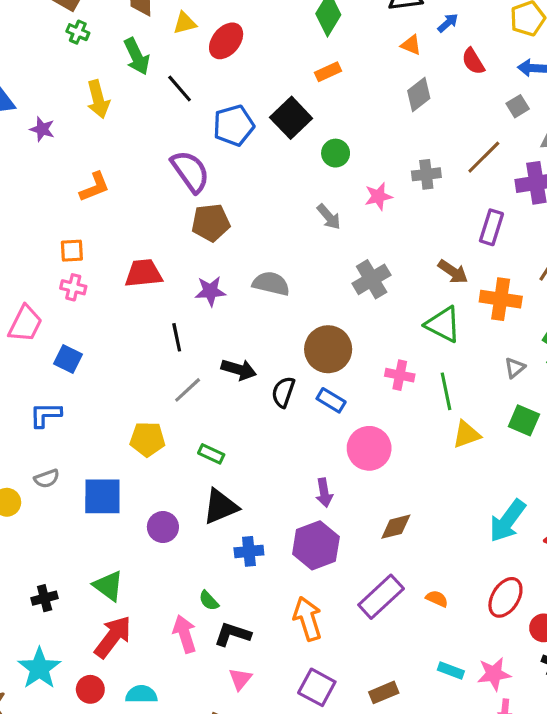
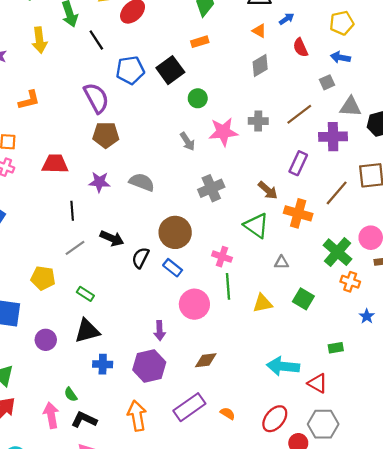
pink star: (378, 196) -> (223, 132), size x1.5
gray triangle: (515, 368) -> (281, 262), moved, turned 32
green line: (446, 391) -> (228, 286), moved
cyan arrow: (507, 521) -> (283, 366), turned 52

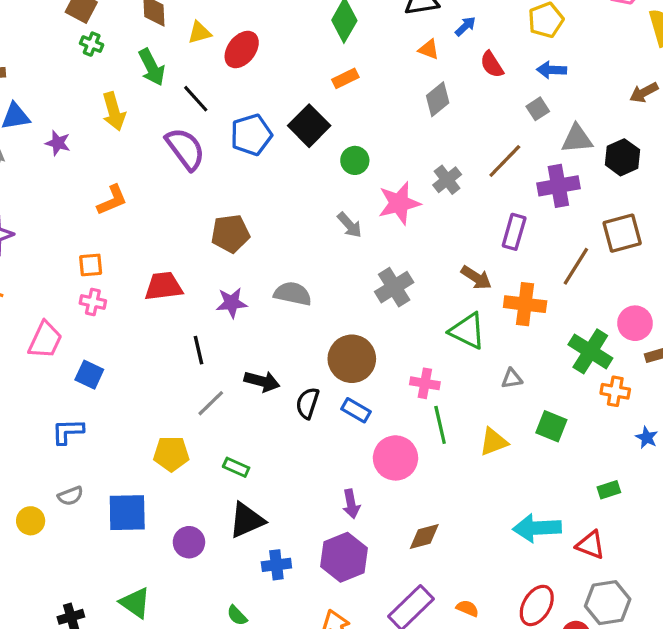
purple semicircle: (96, 98) -> (185, 149), moved
gray cross: (258, 121) -> (447, 180), turned -30

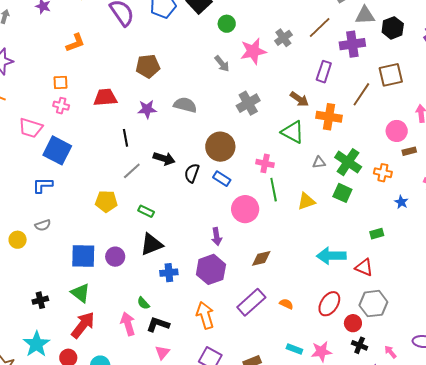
pink trapezoid: (45, 340) -> (31, 128), turned 80
green cross: (590, 351) -> (348, 162), moved
blue square: (89, 375) -> (57, 150), size x1.6
blue square: (127, 513) -> (83, 256), moved

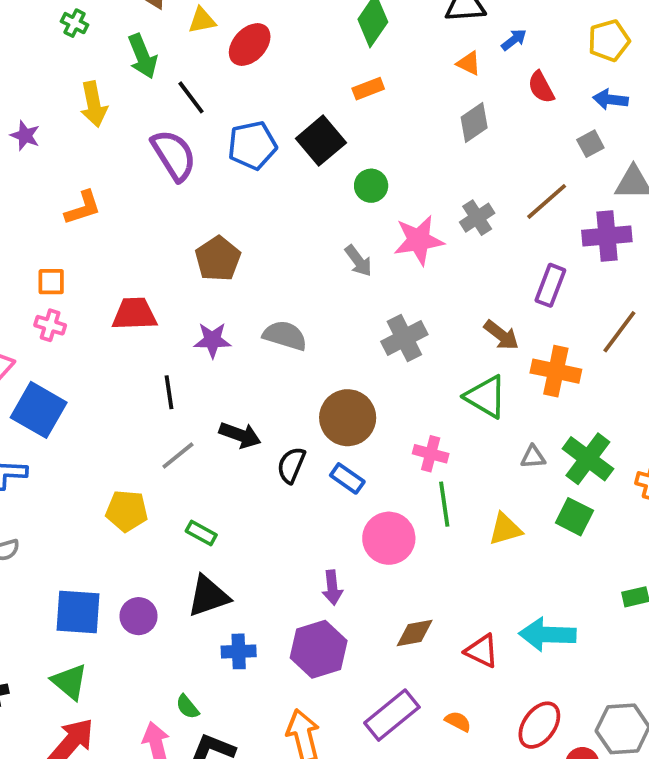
brown pentagon: (148, 66) -> (218, 259), turned -30
red triangle: (364, 267) -> (482, 651), moved

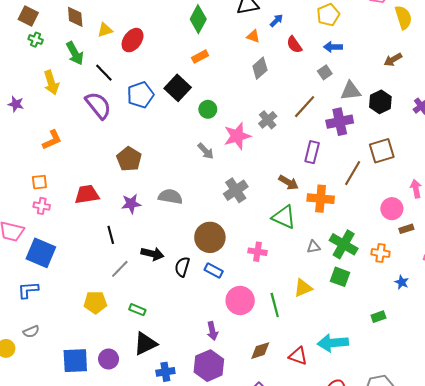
green line: (444, 504) -> (275, 305), moved

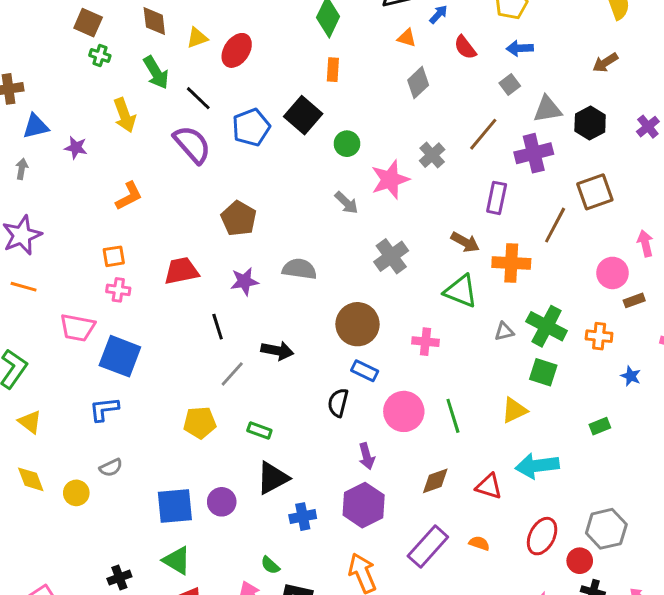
orange rectangle: (200, 57) -> (333, 70), turned -56
black semicircle: (182, 267) -> (338, 403), moved
yellow triangle: (303, 288) -> (514, 410), moved

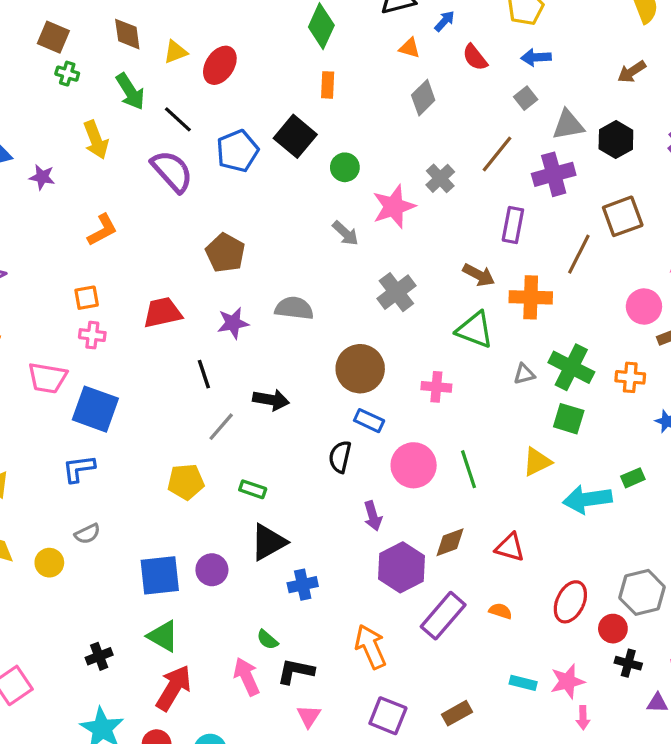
cyan arrow: (537, 466) -> (587, 499), moved
purple hexagon: (364, 505) -> (402, 567), moved

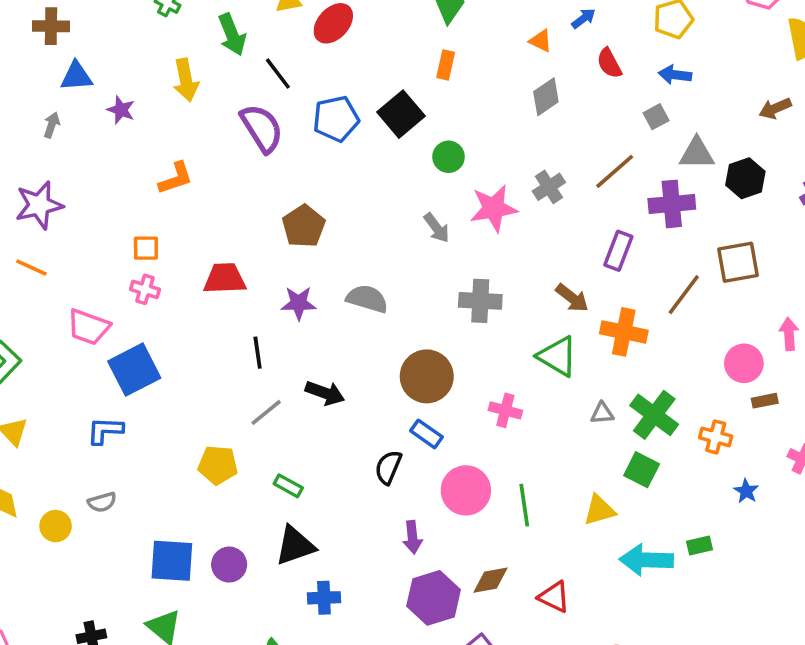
gray cross: (396, 292) -> (480, 301), turned 30
blue square: (95, 409) -> (134, 370), turned 33

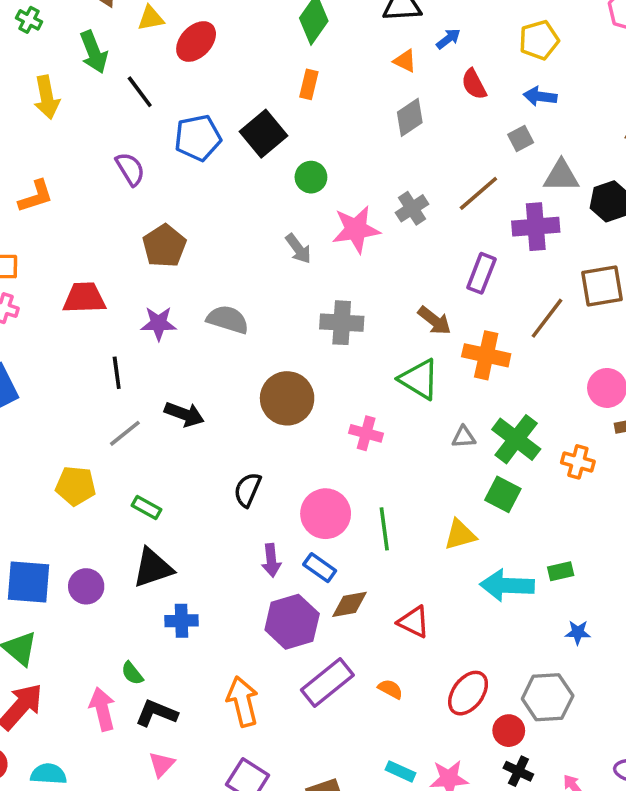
purple semicircle: (262, 128) -> (130, 169), moved, size x0.7
blue rectangle: (426, 434) -> (320, 568), moved
blue star: (746, 491) -> (578, 632), moved, turned -30

